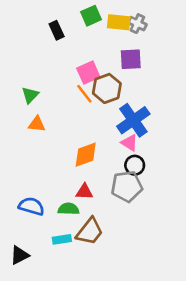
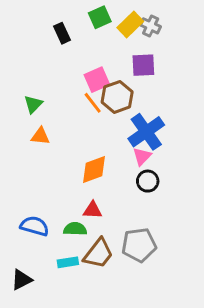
yellow rectangle: (119, 22) -> (130, 24), turned -50
pink triangle: (129, 143) -> (142, 156), turned 42
gray pentagon: (127, 186) -> (139, 245), moved

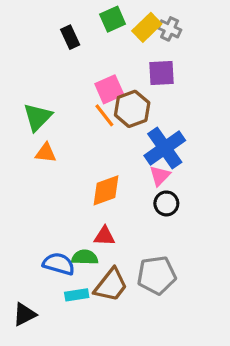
green triangle: (33, 104) -> (38, 117), size x1.4
blue semicircle: (35, 226) -> (59, 264), moved

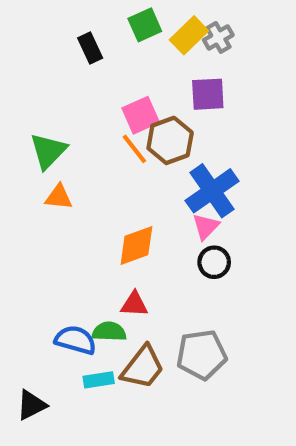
gray cross: (170, 29) -> (218, 37), turned 35

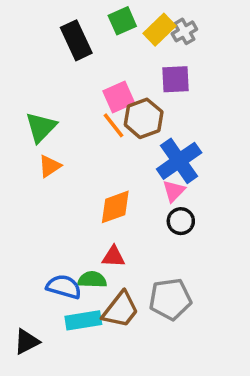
black rectangle: (90, 48) -> (76, 40), size x1.5
orange triangle: (59, 197) -> (50, 166), turned -40
cyan rectangle: (99, 380) -> (83, 320), size x1.4

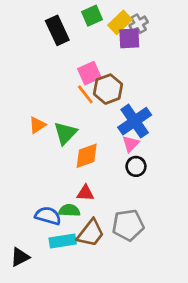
purple square: (176, 79) -> (129, 38), moved
green triangle: (41, 127) -> (65, 133), moved

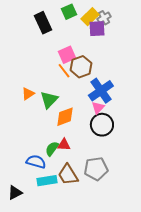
black circle: (136, 166) -> (102, 125), size x1.5
green semicircle: (69, 210) -> (52, 149), moved, turned -56
brown trapezoid: (91, 233) -> (68, 175), turned 110

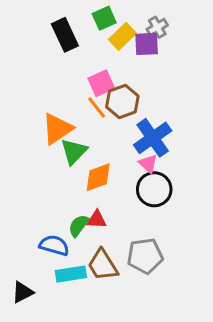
yellow rectangle: (90, 17) -> (122, 36), moved
orange triangle: (28, 94) -> (57, 129), moved, size x1.6
pink triangle: (98, 108) -> (148, 164), turned -32

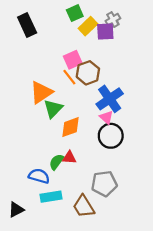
black rectangle: (65, 35) -> (27, 25), moved
brown trapezoid: (103, 265) -> (84, 206), moved

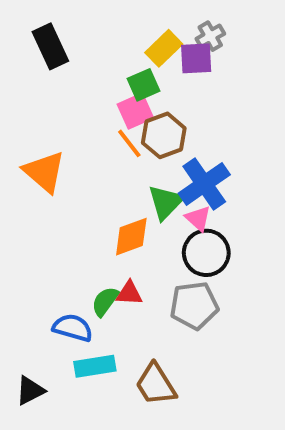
green square: (75, 13) -> (143, 85), moved
orange triangle: (41, 92) -> (44, 172), moved, turned -45
green triangle: (53, 109) -> (166, 202), moved
gray pentagon: (104, 184) -> (194, 305), moved

